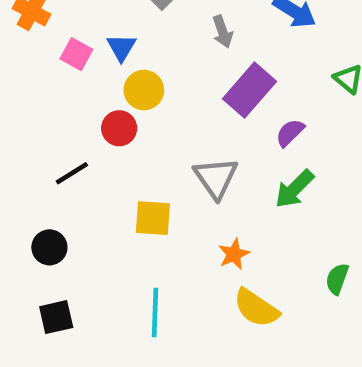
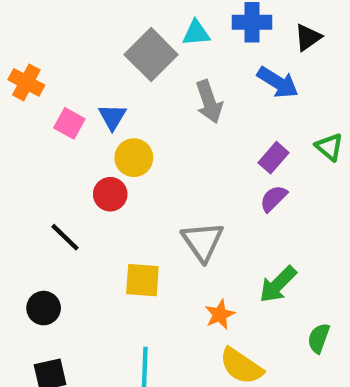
gray arrow: (223, 32) -> (209, 102), size x1.4
purple rectangle: (249, 90) -> (273, 158), moved, size x0.6
black line: (72, 173) -> (65, 237), turned 76
green arrow: (294, 189) -> (278, 284), moved

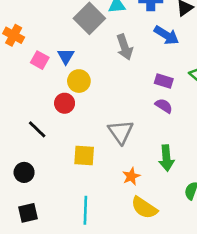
purple rectangle: (273, 158) -> (164, 81), turned 66
purple semicircle: (273, 198) -> (164, 106), turned 78
green arrow: (278, 284) -> (166, 158), turned -50

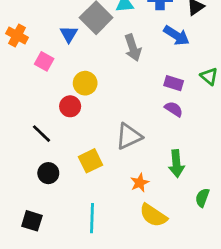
blue triangle: (66, 56) -> (69, 34), moved
gray triangle: (121, 132) -> (129, 136), turned 40
yellow square: (84, 155) -> (91, 161), turned -30
black circle: (24, 172) -> (48, 173), moved
black square: (28, 213) -> (32, 221), turned 30

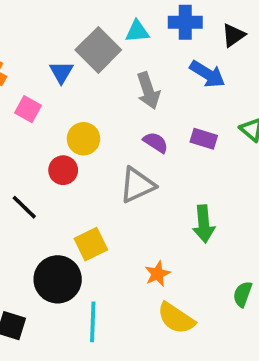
purple semicircle: (174, 109) -> (156, 142), moved
gray triangle: (129, 136) -> (137, 185), moved
green arrow: (176, 164) -> (204, 224), moved
black circle: (48, 173) -> (58, 279), moved, size x1.6

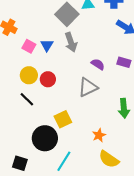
blue triangle: (61, 72) -> (47, 45), moved
gray arrow: (148, 91) -> (71, 42), moved
yellow circle: (83, 139) -> (29, 75), moved
cyan line: (93, 322) -> (64, 161), turned 30

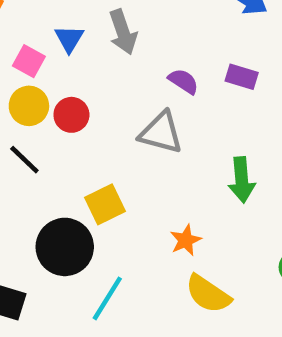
pink square: (29, 46) -> (29, 61), moved
gray triangle: (88, 87) -> (161, 133), turned 40

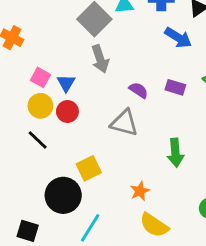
blue triangle: (69, 39) -> (66, 83), moved

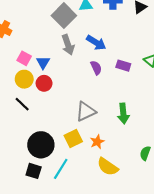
blue arrow: (178, 38) -> (96, 43), moved
purple semicircle: (138, 90) -> (96, 68), turned 32
gray triangle: (124, 123) -> (86, 111), moved, turned -40
yellow square: (89, 168) -> (73, 139), moved
black square: (28, 231) -> (34, 171), moved

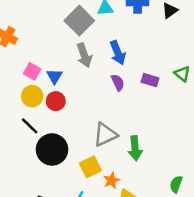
blue arrow: (96, 43) -> (118, 53), turned 36
green arrow: (123, 114) -> (135, 148), moved
orange star: (97, 142) -> (112, 180), moved
black circle: (41, 145) -> (52, 149), moved

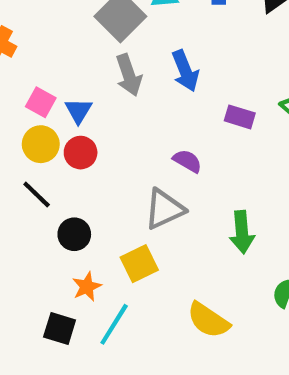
purple semicircle: (118, 83) -> (187, 161), moved, turned -35
green arrow: (135, 148) -> (242, 232), moved
black circle: (52, 149) -> (74, 234), size x0.6
orange star: (112, 180) -> (87, 287), moved

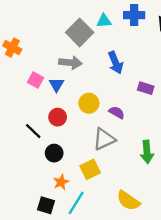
gray arrow: (129, 75) -> (70, 63), moved, turned -65
yellow circle: (41, 144) -> (89, 103), moved
red circle: (81, 153) -> (58, 117), moved

